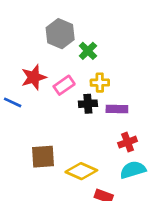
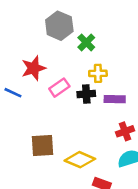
pink rectangle: (64, 85) -> (59, 88), moved

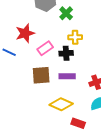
purple rectangle: (115, 99) -> (67, 76), moved
brown square: (43, 146) -> (41, 75), moved

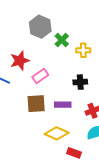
yellow cross: (75, 37) -> (83, 50), moved
black cross: (66, 53) -> (80, 82), moved

